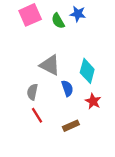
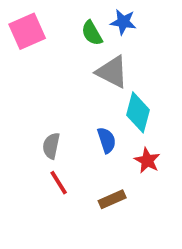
pink square: (30, 15) -> (27, 31), moved
gray triangle: (50, 65) -> (112, 72), moved

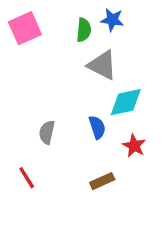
green semicircle: (92, 33) -> (84, 30), turned -145
cyan diamond: (138, 112) -> (126, 102), turned 63
red line: (59, 183) -> (27, 178), moved

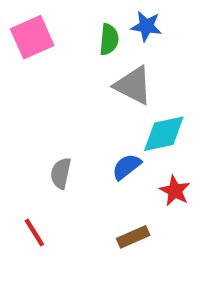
blue semicircle: (97, 127) -> (127, 167), turned -110

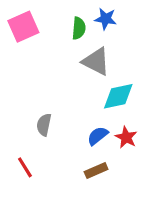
blue semicircle: (127, 167) -> (98, 136), moved

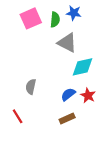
pink square: (23, 27) -> (31, 18), moved

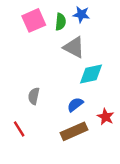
red star: (88, 95) -> (106, 117), moved
brown rectangle: (67, 119) -> (74, 131), size x1.5

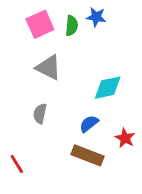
gray triangle: (74, 47) -> (49, 67), moved
red line: (19, 129) -> (17, 164), moved
brown rectangle: (74, 131) -> (88, 155), turned 45

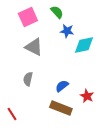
blue star: (96, 17) -> (67, 31), moved
green semicircle: (72, 26) -> (57, 12), moved, turned -48
cyan diamond: (108, 88) -> (84, 45), moved

